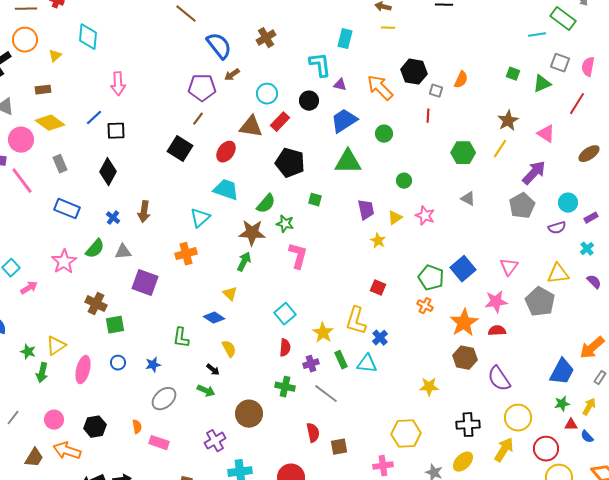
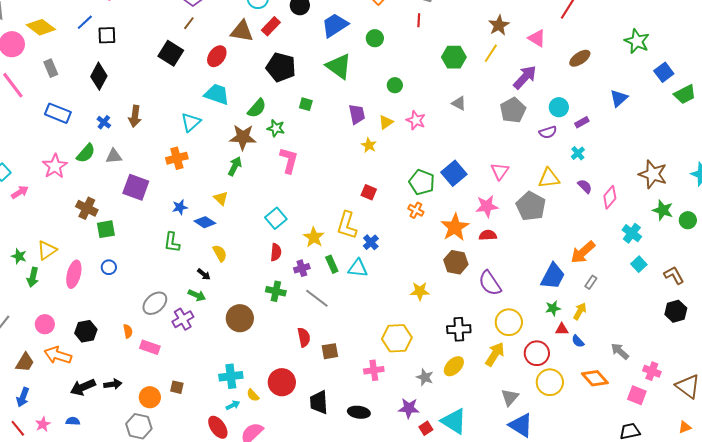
green triangle: (348, 162) -> (339, 66), turned 36
blue star: (153, 365) -> (180, 207), moved
purple cross: (215, 441) -> (183, 319), moved

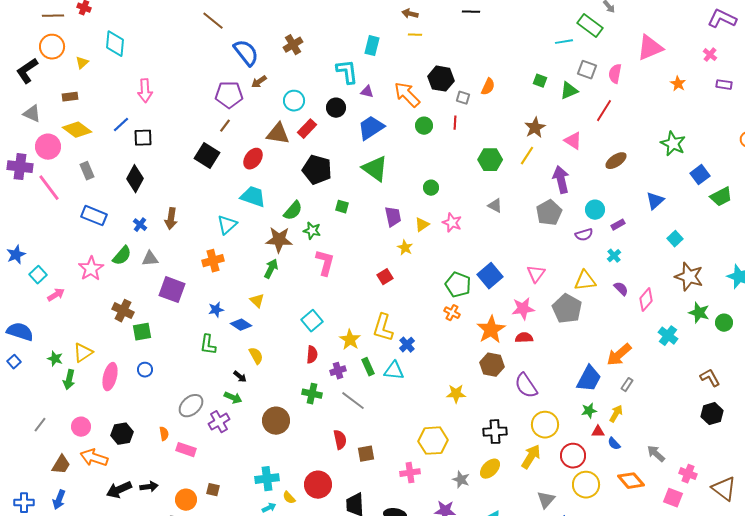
green circle: (375, 38) -> (424, 126), moved
purple arrow: (525, 77) -> (561, 180), turned -56
red square: (369, 192) -> (385, 277), moved, turned 35
cyan square: (639, 264) -> (675, 239), moved

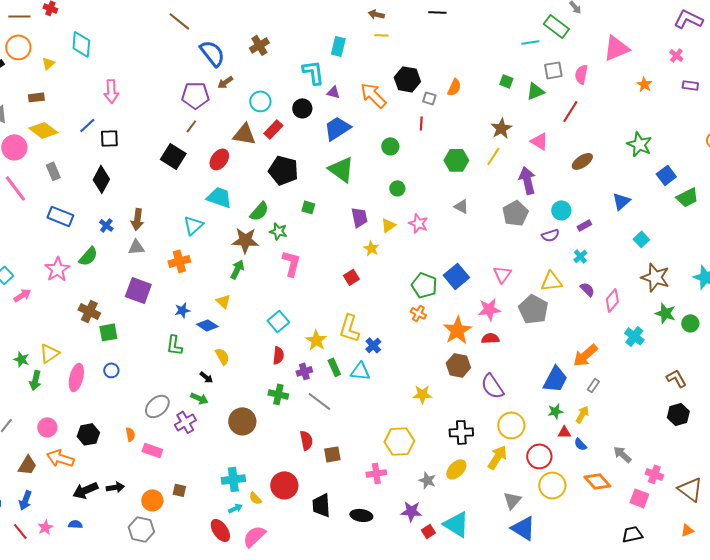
gray square: (587, 70) -> (553, 70), turned -30
green circle: (424, 126) -> (390, 146), moved
gray triangle: (150, 259) -> (136, 247), moved

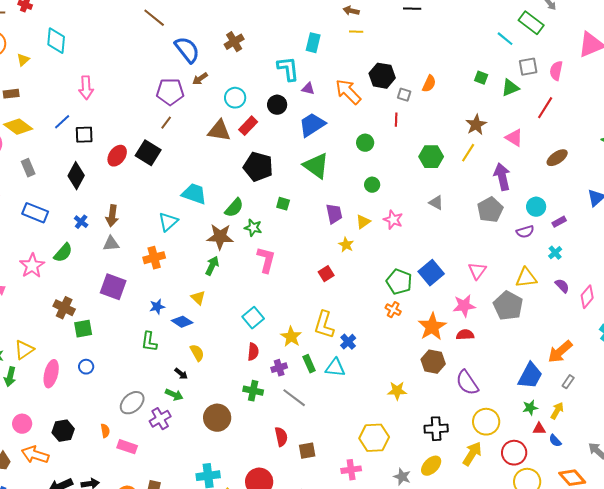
cyan line: (530, 42) -> (505, 39), turned 48
red ellipse: (219, 159) -> (117, 156), moved

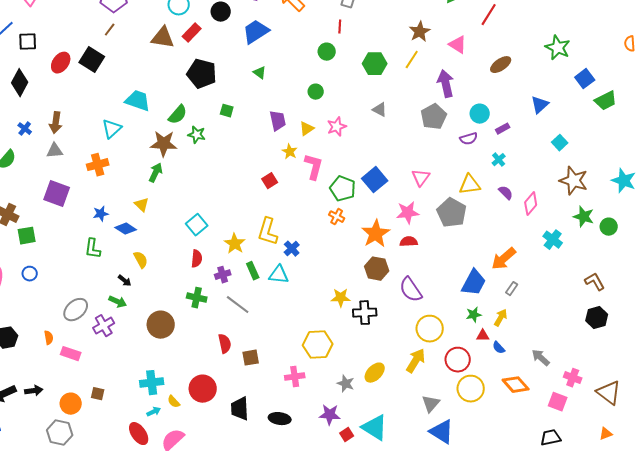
green circle: (365, 143) -> (327, 52), moved
green triangle: (316, 166) -> (260, 73), size x0.5
pink star: (393, 220) -> (337, 127), turned 30
pink L-shape: (266, 260) -> (314, 167), moved
black cross: (436, 429) -> (365, 313), moved

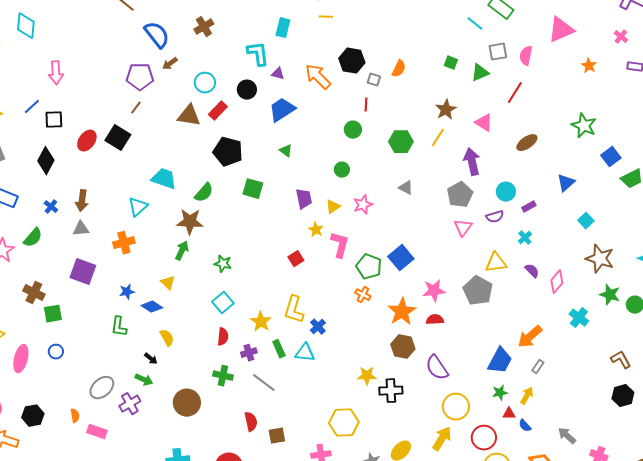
green square: (227, 111) -> (253, 189), size x1.5
green star: (197, 135) -> (223, 264), moved
pink triangle: (421, 178) -> (463, 228), moved

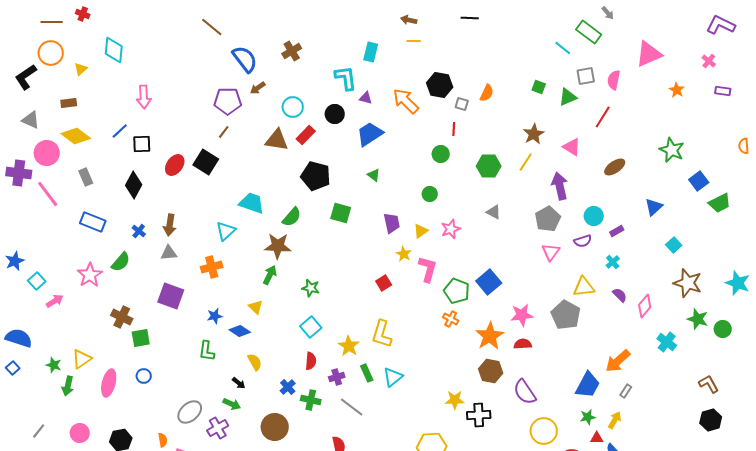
blue cross: (318, 327) -> (288, 387), moved
cyan triangle: (305, 353) -> (393, 377), turned -45

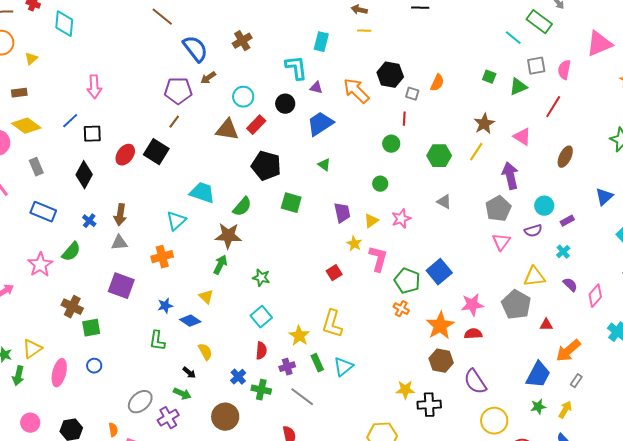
cyan diamond: (114, 50) -> (64, 24), moved
brown ellipse: (615, 167) -> (565, 157), turned -30
red triangle: (597, 438) -> (546, 325), moved

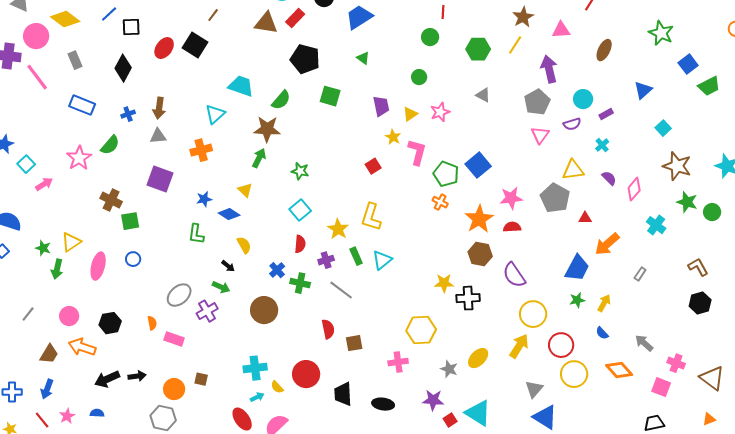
pink triangle: (522, 137) -> (561, 30), turned -36
blue cross: (89, 221) -> (128, 114), turned 32
gray rectangle: (576, 381) -> (640, 274), moved

